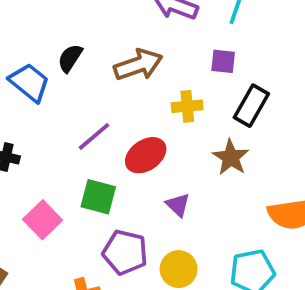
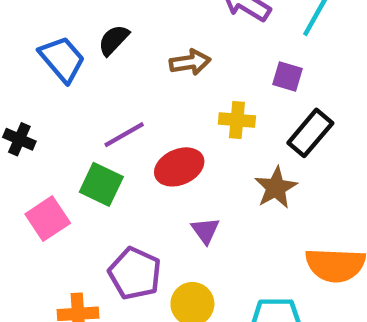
brown arrow: (138, 65) -> (190, 62), size x0.7
green square: (98, 197) -> (101, 184), moved

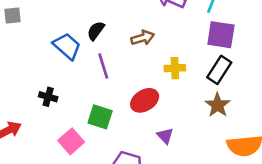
purple square: (288, 76) -> (221, 35), moved, size x1.6
purple line: (124, 135) -> (103, 66), moved, turned -70
brown star: (276, 188) -> (218, 105), moved

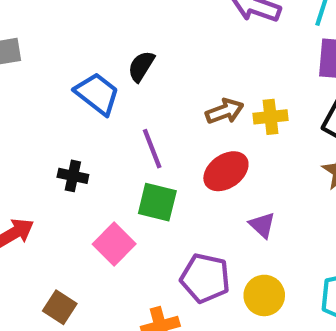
brown arrow: (143, 38) -> (225, 111), moved
purple line: (103, 66) -> (152, 149), moved

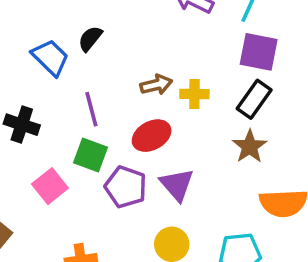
black cross: (73, 176) -> (22, 125), size x1.4
purple triangle: (262, 225) -> (177, 185), size x1.5
purple pentagon: (205, 278) -> (126, 187), moved

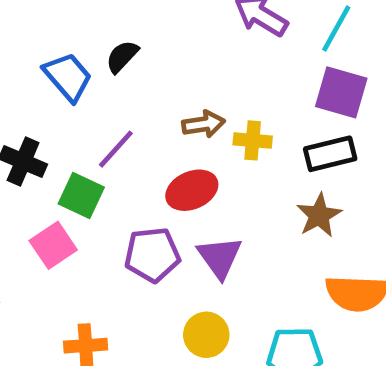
black rectangle: (254, 99) -> (330, 154), turned 36
purple line: (91, 109) -> (116, 149), turned 52
green square: (91, 155) -> (81, 196), moved
purple pentagon: (126, 187) -> (152, 255), turned -30

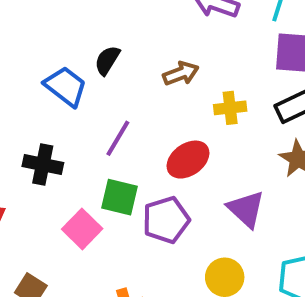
brown arrow: (204, 124) -> (181, 73), moved
green square: (81, 196) -> (120, 197), moved
purple triangle: (220, 257) -> (246, 209), moved

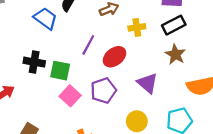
purple line: (118, 138) -> (88, 45), moved
green square: (120, 197) -> (60, 71), moved
pink square: (82, 229) -> (70, 96), moved

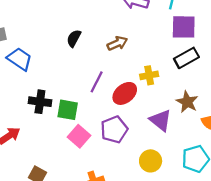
blue trapezoid: (45, 18) -> (20, 59), moved
yellow cross: (137, 27) -> (149, 75), moved
brown star: (175, 54) -> (187, 102), moved

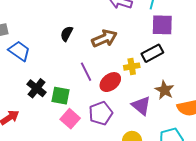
brown arrow: (117, 43) -> (104, 38), size x1.4
black rectangle: (186, 58) -> (152, 53), moved
purple line: (97, 82) -> (86, 72), turned -54
black cross: (40, 102) -> (37, 88), turned 30

